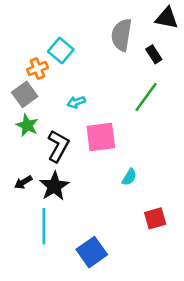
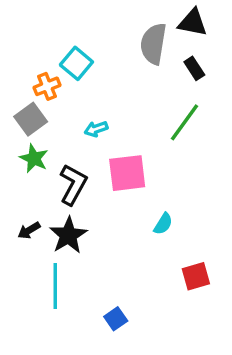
black triangle: (167, 18) -> (193, 23), moved
blue square: (92, 252) -> (116, 319), size x0.6

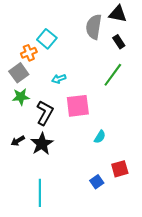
green star: (34, 158) -> (21, 97), turned -30
cyan line: (55, 286) -> (40, 193), moved
blue square: (116, 319) -> (97, 182), moved

